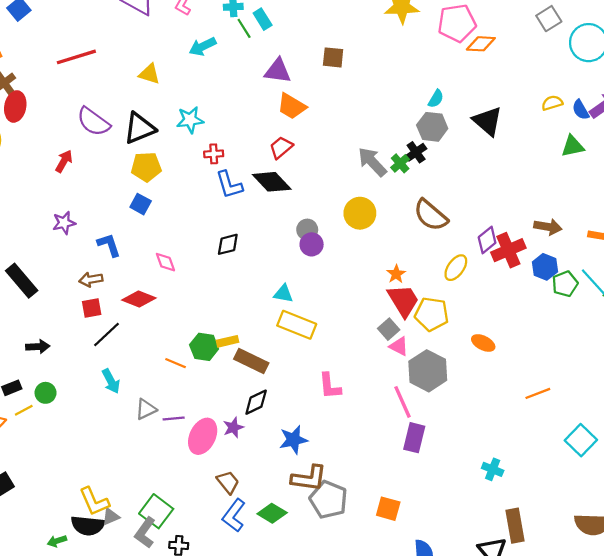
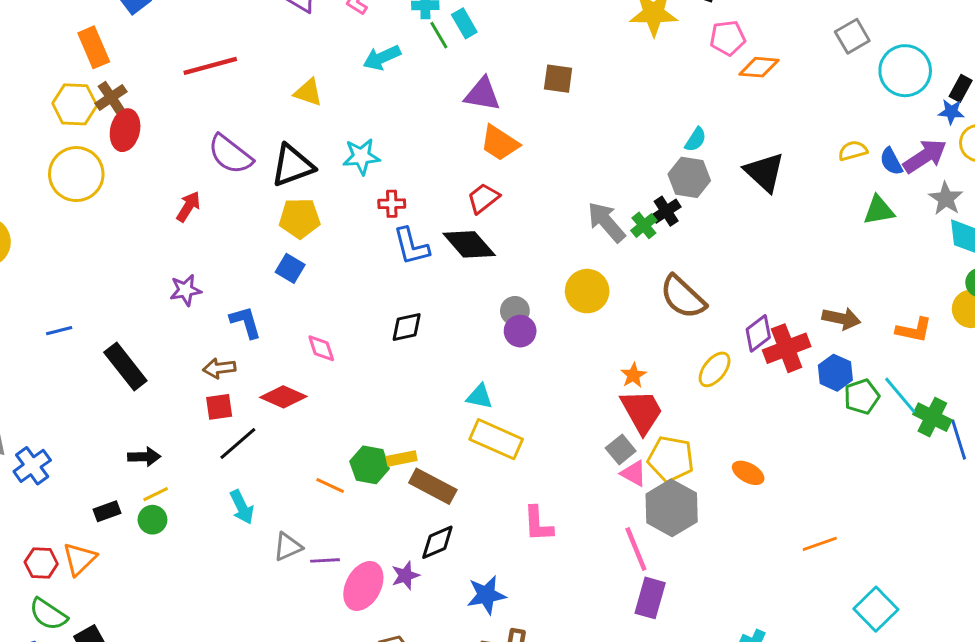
pink pentagon: (457, 23) -> (728, 38), size x0.7
yellow pentagon: (432, 314) -> (671, 459), moved
yellow line: (24, 410) -> (156, 494), moved

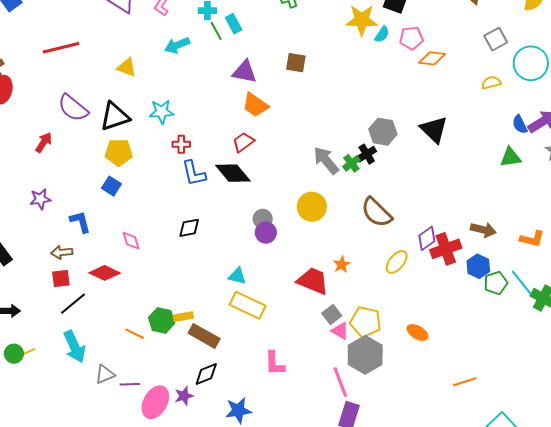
cyan semicircle: (696, 140) -> (382, 34), moved
yellow semicircle: (853, 151) -> (491, 83), moved
red trapezoid: (642, 412) -> (313, 281), moved, turned -40
yellow line: (156, 494) -> (27, 353), moved
cyan arrow: (242, 507) -> (75, 347), size x1.4

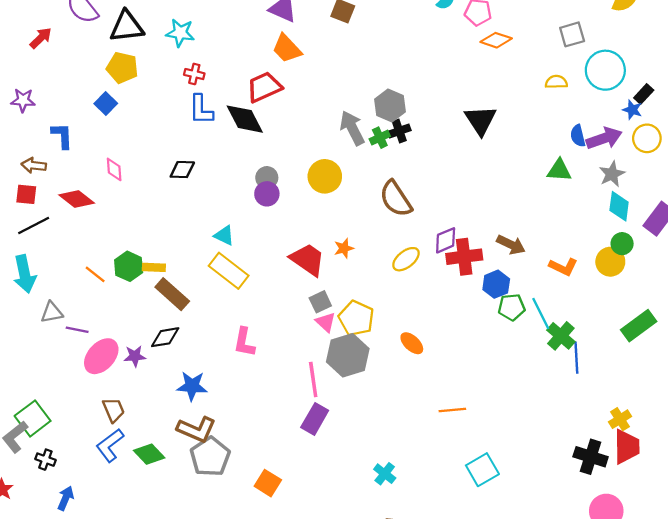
gray hexagon: (383, 132) -> (390, 105), moved
red trapezoid: (243, 142) -> (264, 87), size x1.4

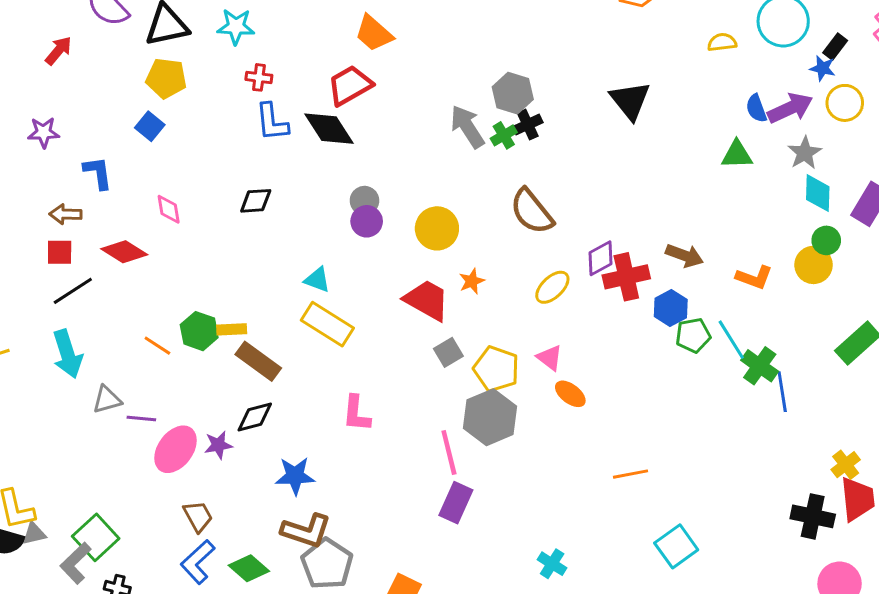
yellow circle: (325, 176) -> (437, 228), moved
pink triangle: (326, 322) -> (550, 358), moved

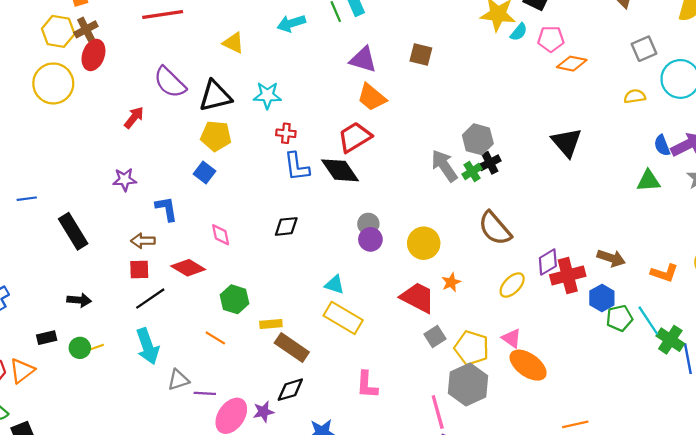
green hexagon: (199, 331) -> (235, 299), moved
orange ellipse: (570, 394) -> (528, 365), size x1.6

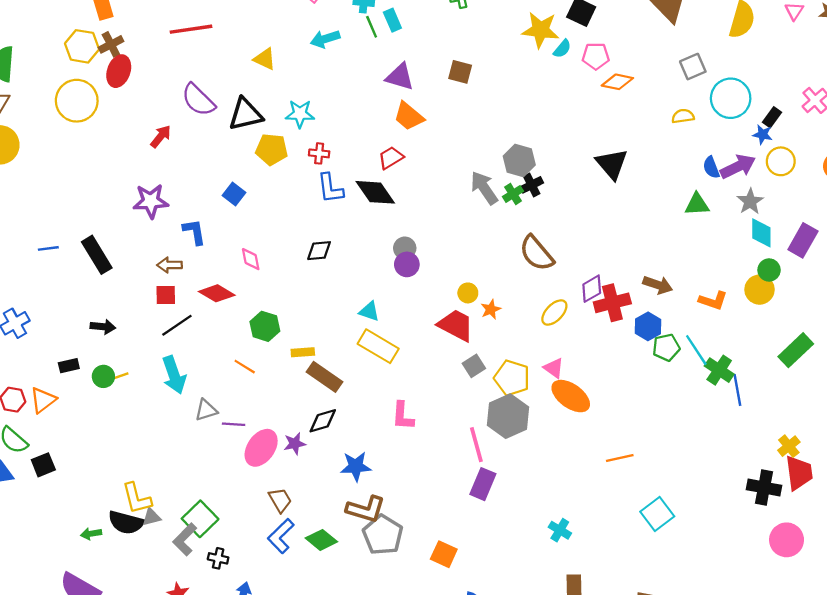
yellow pentagon: (216, 136) -> (272, 149), moved
red trapezoid: (355, 137) -> (391, 158), size x0.7
purple star: (125, 180) -> (151, 201), size x1.4
blue line: (27, 199) -> (48, 248), moved
yellow circle: (424, 243) -> (468, 293), moved, size x0.6

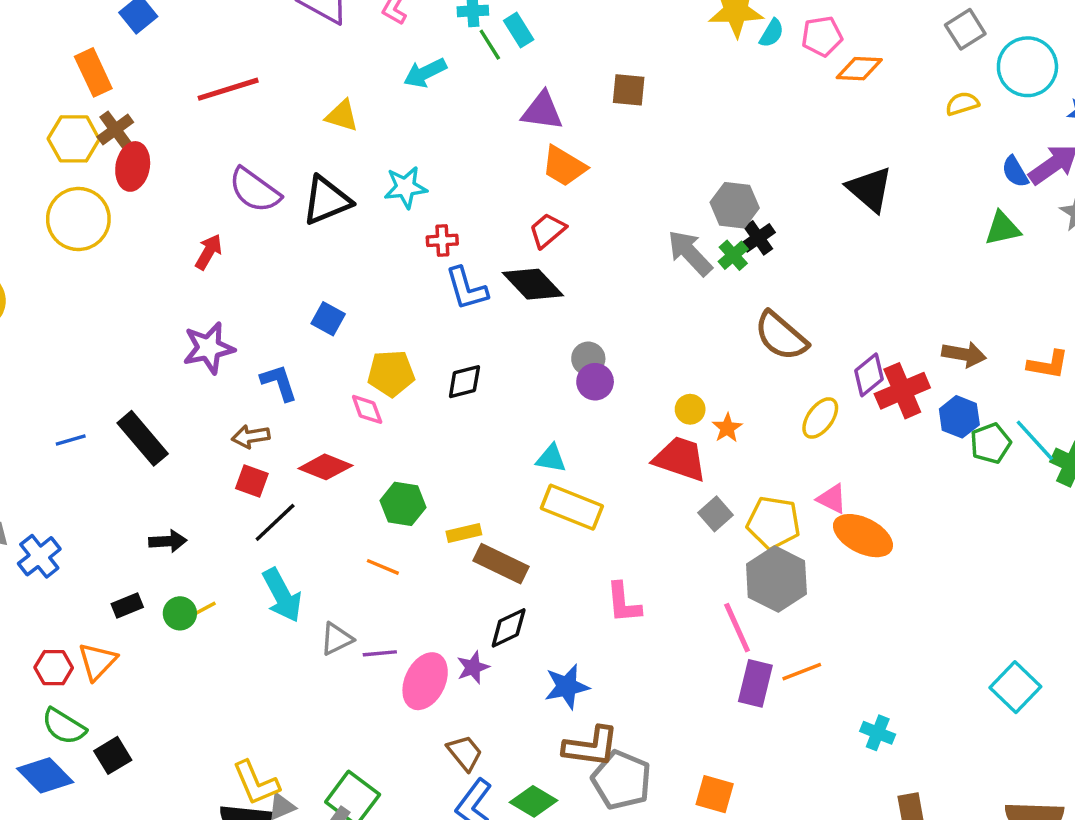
yellow pentagon: (272, 149) -> (391, 373), moved
red square: (166, 295) -> (252, 481), turned 30
orange line: (620, 458) -> (802, 672), moved

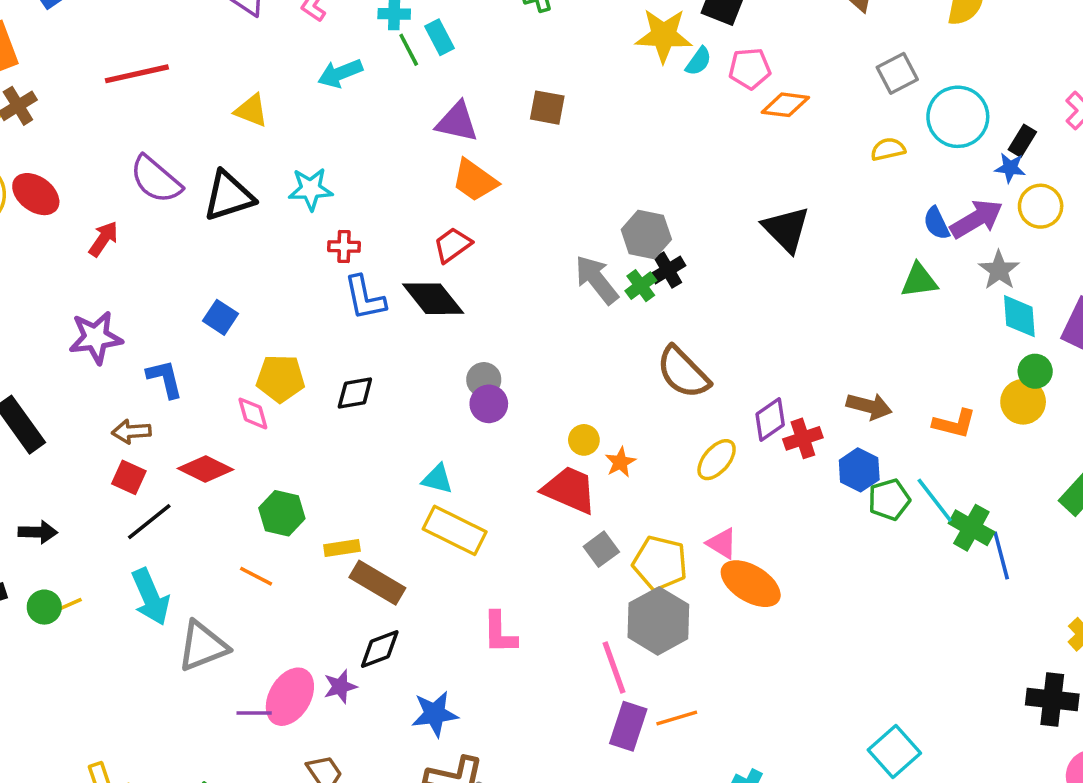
red ellipse: (133, 166) -> (36, 194), moved, turned -69
red cross: (902, 391) -> (803, 438), size x0.7
gray triangle: (337, 639) -> (203, 646), size x1.5
purple line: (380, 653) -> (254, 713), moved

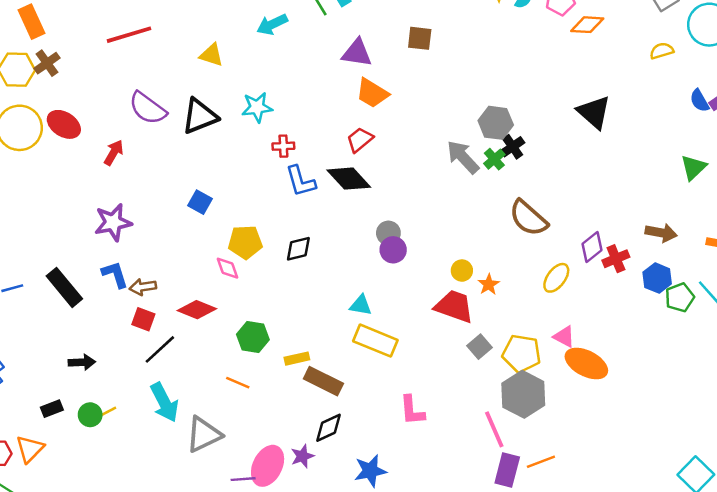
green triangle: (919, 280) -> (693, 167), moved, turned -32
blue L-shape: (165, 379) -> (115, 274), moved

